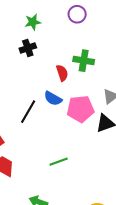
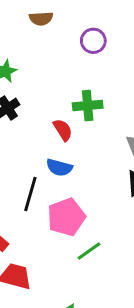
purple circle: (77, 14) -> (93, 41), moved
pink pentagon: (80, 109) -> (66, 217), moved

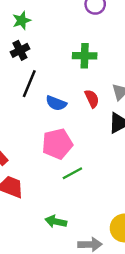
red semicircle: (63, 130) -> (92, 99), moved
black line: (30, 194) -> (29, 84), moved

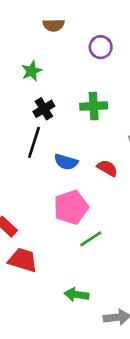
green star: (22, 20) -> (32, 71), moved
black cross: (20, 50) -> (44, 109), moved
red semicircle: (92, 99) -> (107, 168), moved, turned -30

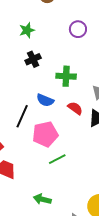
purple circle: (101, 47) -> (78, 29), moved
green cross: (94, 106) -> (66, 76), moved
black line: (34, 142) -> (22, 116), moved

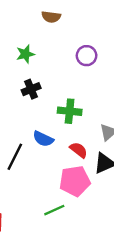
pink pentagon: (45, 134) -> (75, 181), moved

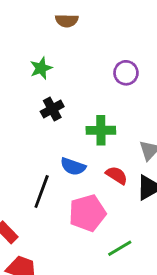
purple circle: (87, 56) -> (126, 73), moved
pink pentagon: (75, 181) -> (87, 213), moved
green line: (54, 210) -> (120, 248), moved

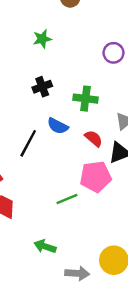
black cross: (52, 109) -> (42, 87), moved
pink pentagon: (87, 213) -> (96, 177), moved
green line: (120, 248) -> (67, 199), moved

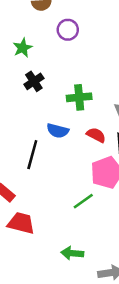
purple circle: (113, 53) -> (68, 30), moved
black cross: (42, 87) -> (34, 81), moved

